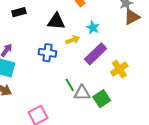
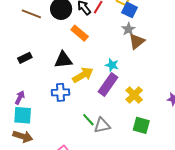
cyan star: (93, 28) -> (112, 65), moved
yellow arrow: (73, 40) -> (83, 75), size x1.5
green square: (102, 99) -> (141, 125), moved, turned -30

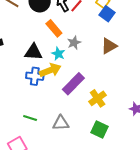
gray star: (128, 29) -> (74, 43), moved
cyan star: (112, 65) -> (58, 54), moved
blue cross: (60, 92) -> (35, 76), moved
green line: (88, 120) -> (30, 118), moved, turned -40

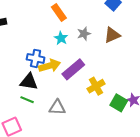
gray star: (74, 43) -> (84, 34), moved
black triangle: (33, 52) -> (29, 82), moved
yellow arrow: (50, 70) -> (50, 66), moved
green square: (100, 130) -> (119, 103), moved

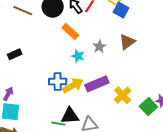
purple rectangle: (73, 69) -> (97, 84), turned 30
black triangle: (29, 82) -> (70, 116), moved
green square: (119, 103) -> (148, 107), turned 30

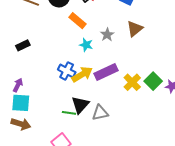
blue cross: (58, 81) -> (67, 71), turned 30
green square: (148, 107) -> (153, 81), moved
black triangle: (70, 116) -> (80, 105), turned -42

